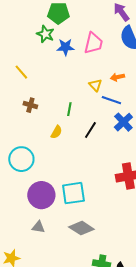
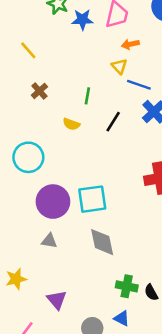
orange arrow: (117, 77) -> (130, 44), moved
brown cross: (30, 105) -> (39, 91), turned 32
yellow semicircle: (56, 132) -> (71, 124), turned 80
gray diamond: (81, 228) -> (102, 242), turned 45

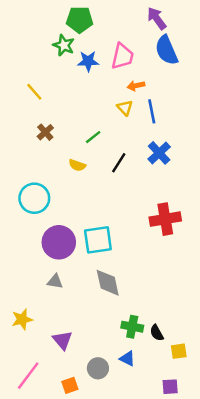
blue line: (139, 85) -> (152, 111), moved, turned 60
green line: (87, 96) -> (93, 137), turned 42

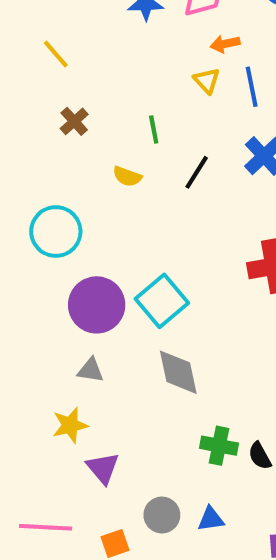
green line: (93, 137) -> (154, 130), turned -63
cyan square: (98, 240) -> (162, 301), turned -32
yellow star: (22, 319) -> (70, 425), moved
blue triangle: (127, 359) -> (211, 519), moved, turned -35
pink line: (28, 376) -> (46, 527), turned 56

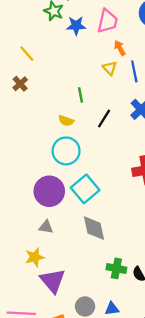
orange arrow: (225, 44) -> (120, 48), turned 72
brown cross: (74, 121) -> (20, 84), moved
cyan circle: (56, 231) -> (66, 151), moved
purple triangle: (103, 468) -> (53, 281), size x1.4

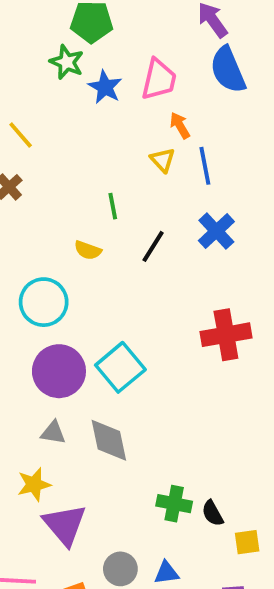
blue star: (76, 26) -> (105, 87), turned 30
cyan circle: (66, 151) -> (44, 302), moved
gray diamond: (94, 228) -> (109, 440), moved

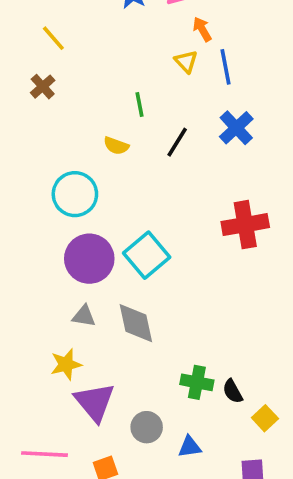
yellow square: (247, 542) -> (265, 418), turned -35
gray circle: (120, 569) -> (147, 427), moved

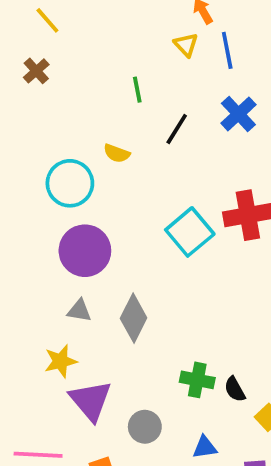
yellow semicircle: (116, 146) -> (117, 153), moved
cyan square: (147, 255) -> (190, 232), moved
gray diamond: (136, 323) -> (134, 318), turned 39
blue triangle: (190, 447) -> (205, 447), moved

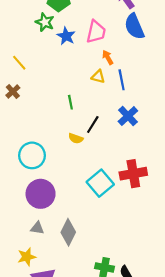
yellow triangle: (186, 45) -> (98, 77), turned -32
yellow semicircle: (117, 153) -> (76, 138), moved

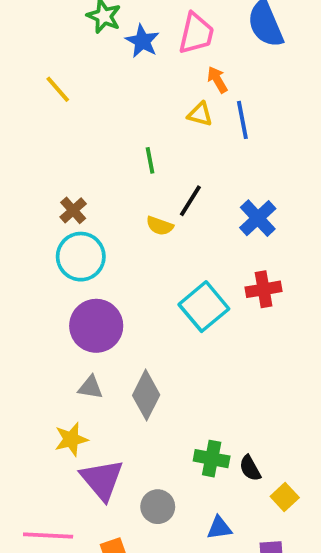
brown cross: (13, 91) -> (73, 210), moved
blue cross: (128, 116) -> (258, 218), moved
red cross: (133, 174) -> (264, 289), size x0.7

